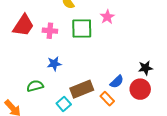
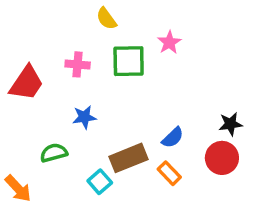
red trapezoid: (23, 25) -> (27, 83), moved
blue semicircle: (117, 82) -> (173, 138), moved

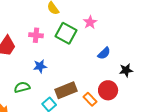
green square: (129, 61) -> (66, 33), turned 30
blue semicircle: (173, 138) -> (104, 53), moved
red circle: (222, 158) -> (108, 90), moved

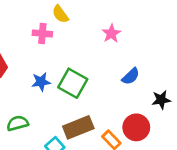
green square: (66, 33) -> (73, 83), moved
pink cross: (36, 35) -> (42, 33), moved
blue star: (40, 66) -> (41, 82), moved

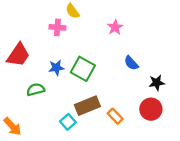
blue semicircle: (131, 76) -> (131, 63), turned 91
green semicircle: (18, 123) -> (36, 90), moved
red circle: (136, 127) -> (151, 109), moved

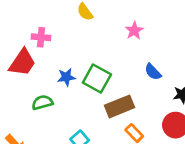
pink cross: (57, 27) -> (41, 37), moved
brown rectangle: (87, 106) -> (120, 106), moved

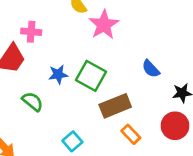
pink star: (134, 31) -> (104, 25), moved, size x1.5
green semicircle: (42, 102) -> (33, 102), turned 54

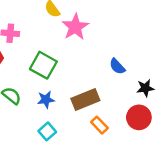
blue star: (58, 74) -> (46, 100), moved
green square: (91, 76) -> (43, 65), moved

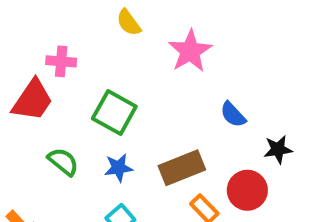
pink star: (75, 27) -> (190, 51), moved
red circle: (139, 117) -> (247, 190), moved

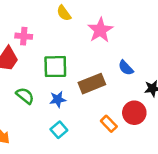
green square: (114, 113) -> (55, 67), turned -30
brown rectangle: (182, 168) -> (92, 84), moved

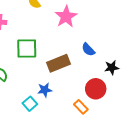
blue star: (58, 99) -> (45, 90), moved
orange rectangle: (109, 124) -> (81, 107), moved

